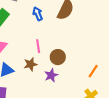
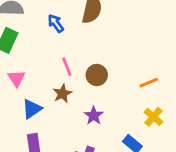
orange line: (93, 71) -> (149, 83), turned 48
purple star: (51, 75) -> (94, 116), moved

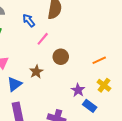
pink line: (67, 67) -> (43, 39), moved, turned 64
purple star: (94, 116) -> (78, 90), moved

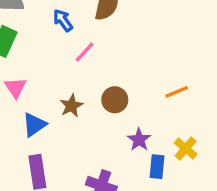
brown circle: (61, 57) -> (115, 100), moved
yellow cross: (104, 85) -> (186, 149), moved
blue rectangle: (90, 106) -> (157, 167), turned 56

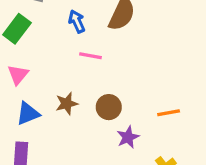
pink line: (85, 52) -> (91, 56), turned 45
purple star: (139, 140) -> (128, 137), moved

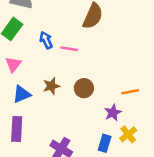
blue arrow: (77, 21) -> (46, 40), moved
purple star: (128, 137) -> (113, 113), moved

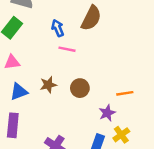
blue arrow: (46, 40) -> (58, 28), moved
pink triangle: (13, 64) -> (12, 62), turned 42

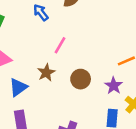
pink line: (67, 49) -> (60, 45), moved, turned -56
brown circle: (80, 88) -> (81, 79), moved

